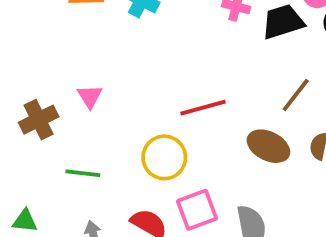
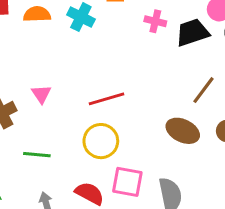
red line: (203, 108) -> (107, 99), moved
pink square: (197, 210) -> (127, 182), turned 32

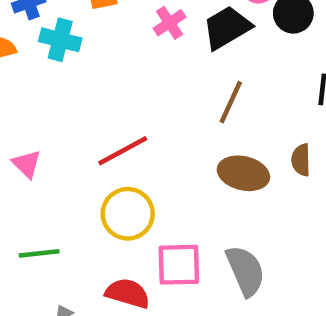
pink cross: (155, 21) -> (170, 23), turned -35
brown line: (204, 90) -> (231, 102), moved

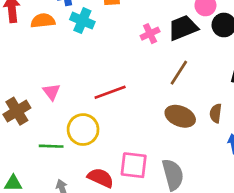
pink cross: (170, 23) -> (150, 34), moved
yellow circle: (128, 214) -> (83, 130), moved

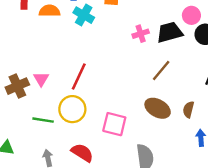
pink triangle: (52, 92) -> (41, 79), moved
red line: (110, 92) -> (79, 77), moved, turned -52
pink square: (134, 165) -> (114, 124), moved

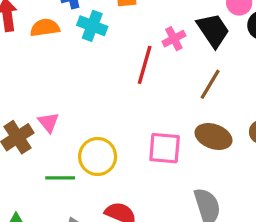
black trapezoid: (170, 32) -> (213, 30), turned 80
red line: (79, 77) -> (145, 65), moved
pink square: (114, 124) -> (165, 148), moved

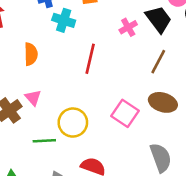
orange semicircle: (45, 28) -> (31, 54), moved, turned 100
red line: (145, 65) -> (90, 59), moved
pink square: (165, 148) -> (125, 113), turned 32

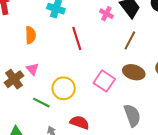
pink cross: (128, 27) -> (106, 14), turned -32
red line: (90, 59) -> (77, 38), turned -30
green line: (44, 141) -> (41, 103), turned 30

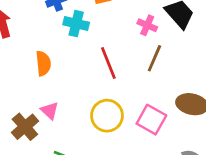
brown line: (130, 40) -> (154, 58), moved
yellow circle: (64, 88) -> (107, 116), moved

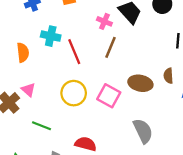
cyan cross: (76, 24) -> (51, 36), moved

